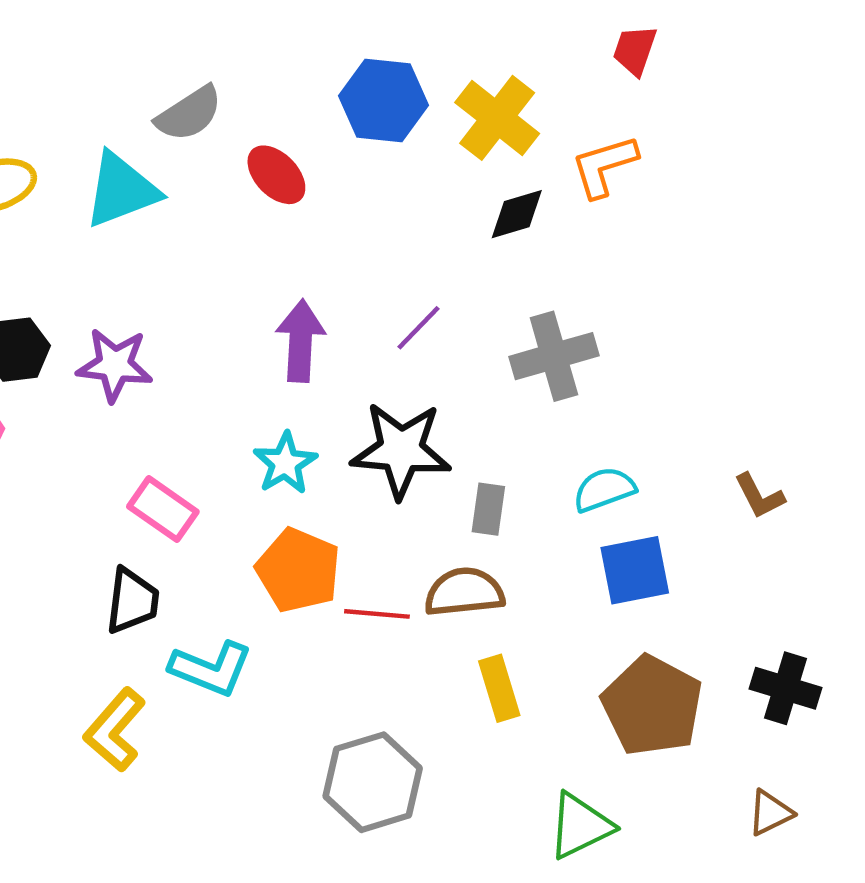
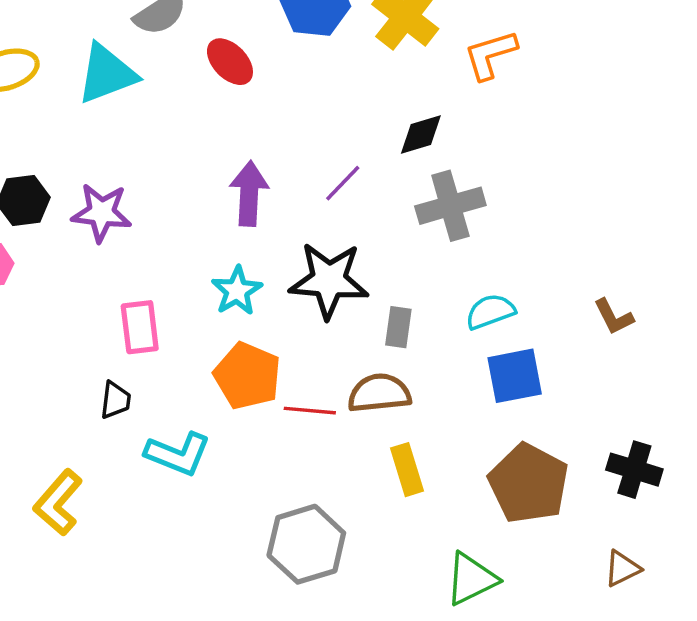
black diamond: (517, 214) -> (421, 135), moved
pink rectangle: (163, 509) -> (140, 327), turned 48
black trapezoid: (132, 601) -> (115, 400), size x0.7
yellow L-shape: (115, 730) -> (58, 503), moved

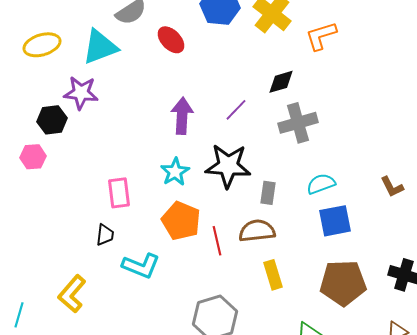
purple star: (102, 213) -> (81, 93), moved
red line: (310, 411) -> (217, 241), turned 72
brown pentagon: (529, 483) -> (343, 283), turned -30

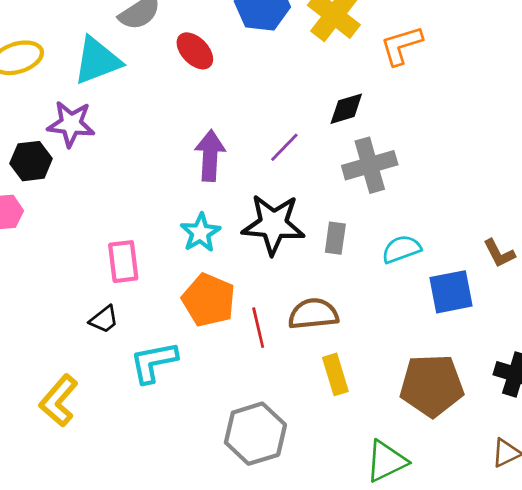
gray rectangle: (268, 193) -> (335, 238), moved
blue square: (335, 221) -> (451, 292), moved
black trapezoid: (105, 235) -> (104, 319), turned 45
cyan L-shape: (141, 266) -> (154, 362), turned 147

